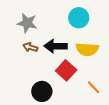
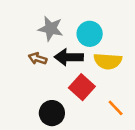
cyan circle: (79, 18) -> (90, 34), moved
gray star: (27, 23) -> (51, 29), moved

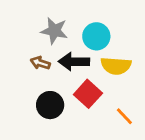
black circle: (52, 113) -> (50, 105), moved

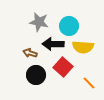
brown arrow: (40, 63) -> (30, 53), moved

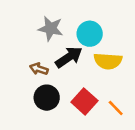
black arrow: (53, 44) -> (69, 57), turned 145
red square: (63, 67) -> (84, 101), moved

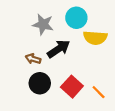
cyan circle: (90, 34) -> (76, 18), moved
yellow semicircle: (108, 61) -> (95, 38), moved

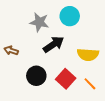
yellow semicircle: (95, 38) -> (88, 55), moved
brown arrow: (33, 59) -> (11, 50), moved

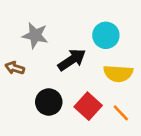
cyan circle: (70, 16) -> (106, 35), moved
gray star: (39, 22) -> (35, 35), moved

